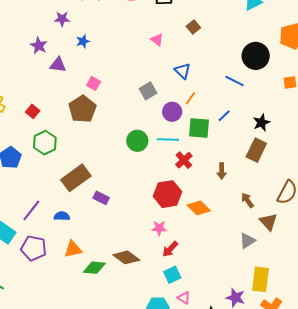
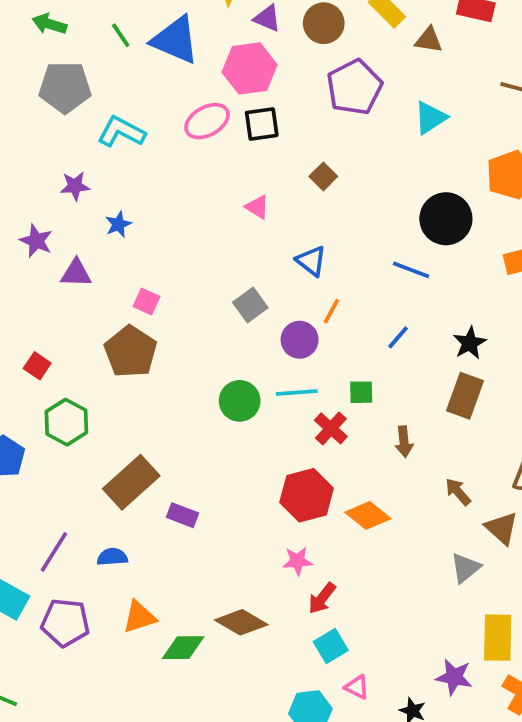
green square: (199, 128) -> (361, 392), moved, size x0.6

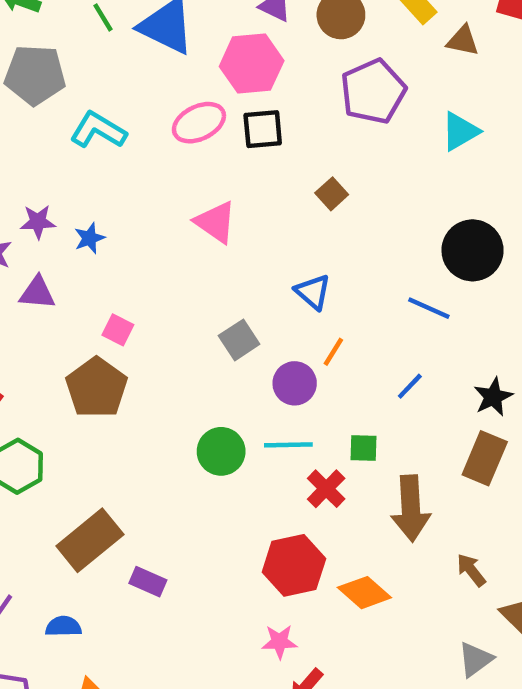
purple star: (75, 186) -> (38, 222), moved
pink triangle: (257, 207) -> (216, 222), moved, size x1.5
brown arrow: (404, 442) -> (411, 508), size x1.8

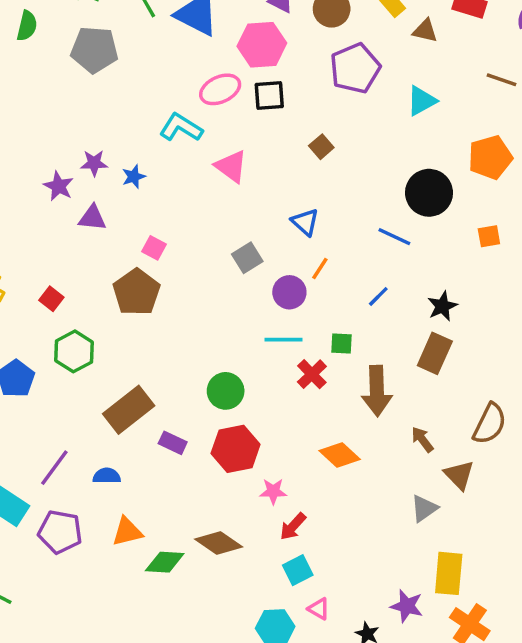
cyan L-shape: (98, 130) -> (181, 128), moved
green circle: (221, 451) -> (226, 391), moved
red hexagon: (294, 565) -> (236, 449), moved

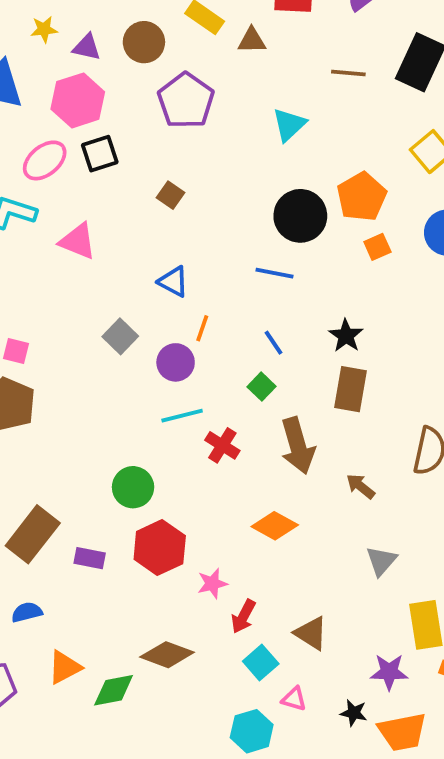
cyan triangle: (422, 101) -> (289, 125), moved
orange pentagon: (490, 157) -> (362, 197), moved
blue line: (378, 296) -> (273, 343), turned -65
green square: (341, 343) -> (261, 387), moved, turned -35
brown triangle: (459, 475) -> (311, 633), moved

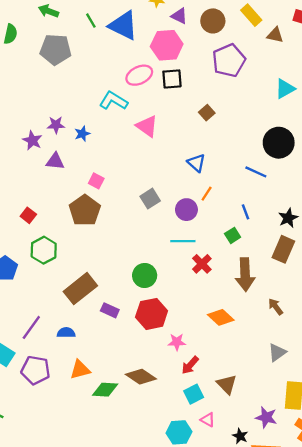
gray square: (120, 336) -> (150, 199), moved

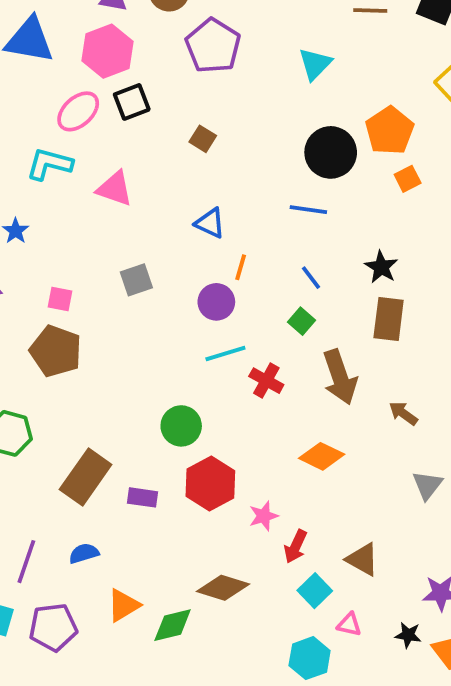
gray square: (150, 199) -> (136, 280), moved, turned 30

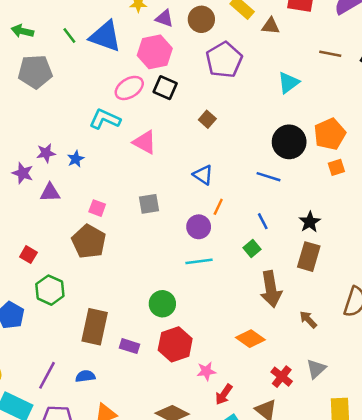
black square: (132, 102) -> (165, 88), turned 35
red cross: (266, 381) -> (282, 377), moved
brown rectangle: (86, 477) -> (95, 327), turned -32

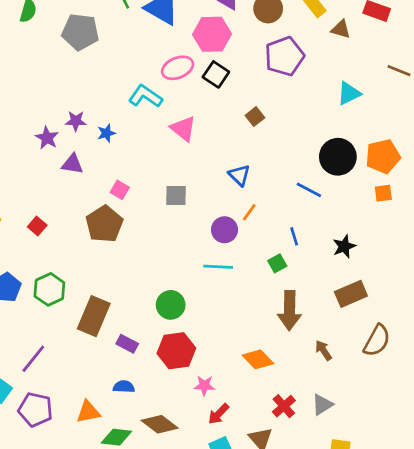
brown rectangle: (309, 257) -> (351, 294), moved, turned 40
green hexagon: (50, 290) -> (49, 289), moved
blue semicircle: (85, 376) -> (124, 387), moved

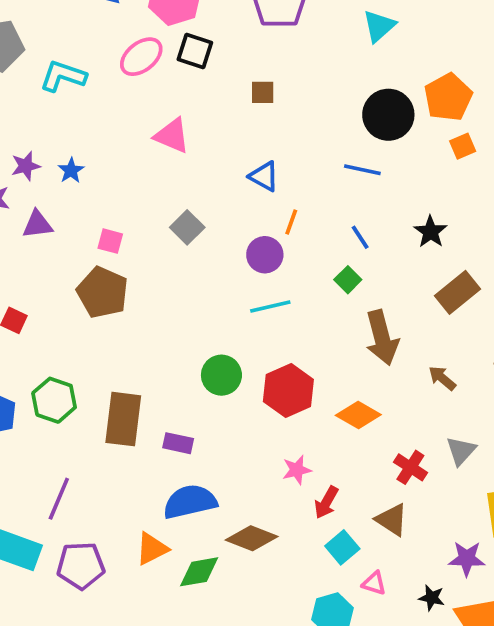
cyan L-shape: (145, 96) -> (63, 76), moved
brown square: (255, 117) -> (263, 92), turned -36
gray square: (176, 196) -> (187, 227), turned -30
red hexagon: (176, 351) -> (288, 391), moved
blue semicircle: (124, 387) -> (190, 502), size x1.8

